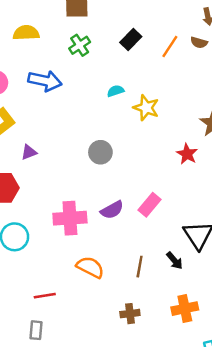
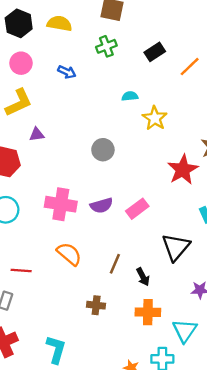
blue arrow: (45, 81) -> (67, 72), size x0.6
red star: (187, 154) -> (183, 170), size x1.5
black arrow: (175, 261) -> (143, 277), moved

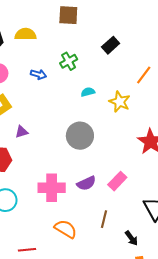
green cross: (106, 46) -> (69, 61), moved
orange line: (190, 67) -> (144, 75), moved
cyan semicircle: (130, 96) -> (88, 92), moved
gray circle: (103, 150) -> (80, 136), size x1.4
brown line: (115, 264) -> (104, 219), moved

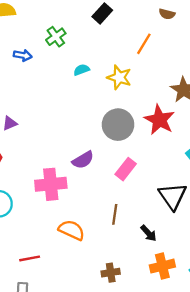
gray circle: (80, 136) -> (118, 125), moved
purple semicircle: (86, 183) -> (83, 160), moved

